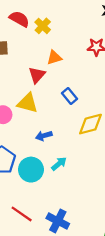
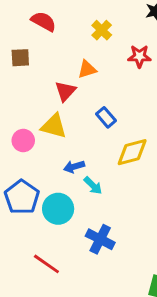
yellow cross: (43, 26) -> (102, 30), moved
cyan arrow: (59, 164) -> (93, 186), moved, turned 84
blue cross: (58, 221) -> (100, 239), moved

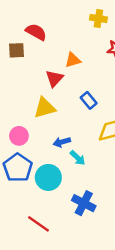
red semicircle: (44, 21) -> (36, 32), moved
yellow cross: (102, 30) -> (98, 19), moved, turned -35
yellow triangle: (54, 126) -> (45, 108), turned -30
pink circle: (23, 140) -> (19, 136), moved

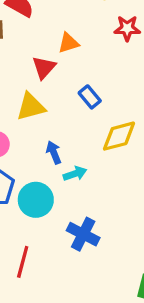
blue arrow: (62, 142) -> (54, 152), turned 84
cyan arrow: (78, 158) -> (75, 174), turned -63
red line: (39, 224) -> (23, 262), turned 70

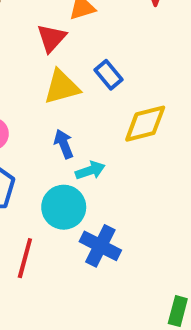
yellow triangle: (31, 107) -> (62, 87), moved
cyan circle: (36, 200) -> (64, 207), moved
red line: (23, 262) -> (25, 258), moved

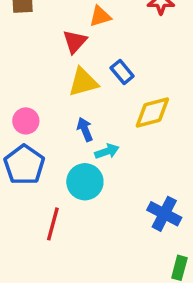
blue cross: (100, 246) -> (164, 214), moved

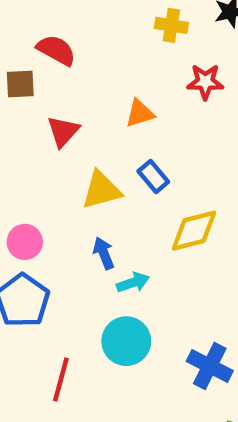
orange triangle: (100, 16) -> (140, 113), moved
red triangle: (75, 42) -> (63, 131), moved
cyan circle: (85, 182) -> (126, 341), moved

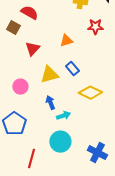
brown square: (20, 84) -> (13, 28), turned 32
yellow diamond: (194, 231) -> (90, 93), turned 40
pink circle: (25, 242) -> (20, 87), moved

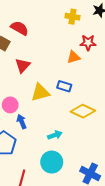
orange triangle: (66, 41) -> (74, 57), moved
blue rectangle: (72, 69) -> (64, 86), turned -32
blue arrow: (50, 103) -> (22, 122), moved

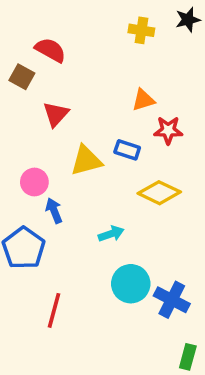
red star: (88, 43) -> (168, 130), moved
cyan circle: (52, 162) -> (131, 284), moved

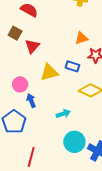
brown square: (22, 77) -> (15, 33), moved

